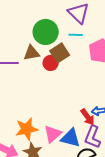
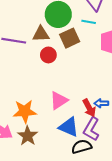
red circle: (51, 63) -> (48, 55), moved
pink triangle: (53, 134) -> (59, 100), moved

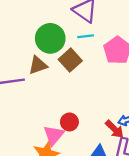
red circle: (48, 55) -> (69, 122), moved
pink triangle: (59, 100) -> (54, 135), moved

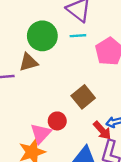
brown square: (70, 60) -> (83, 97), moved

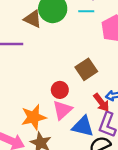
brown triangle: (28, 62) -> (33, 19), moved, turned 36
pink triangle: (41, 133) -> (62, 110), moved

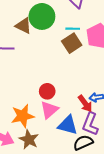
cyan line: (86, 11) -> (73, 29), moved
brown square: (86, 69) -> (72, 43), moved

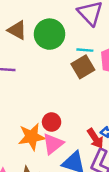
brown triangle: (23, 26) -> (17, 30), moved
orange star: (23, 116) -> (32, 137), moved

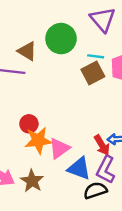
brown triangle: (17, 30) -> (27, 51), moved
red circle: (52, 122) -> (29, 124), moved

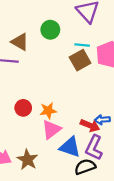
green circle: (61, 39) -> (50, 30), size x0.7
orange star: (38, 140) -> (48, 111), moved, size x0.7
red arrow: (102, 145) -> (90, 125), turned -36

